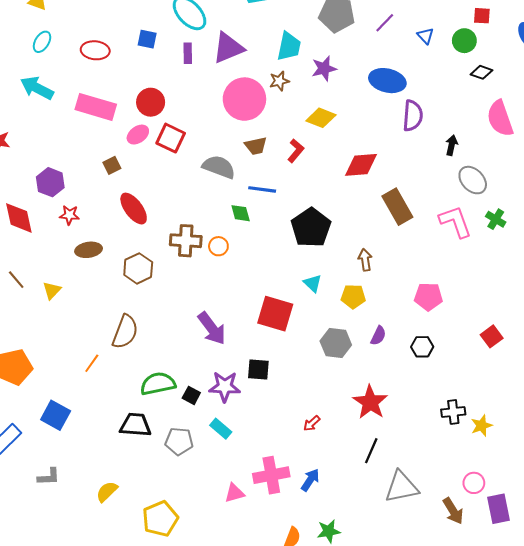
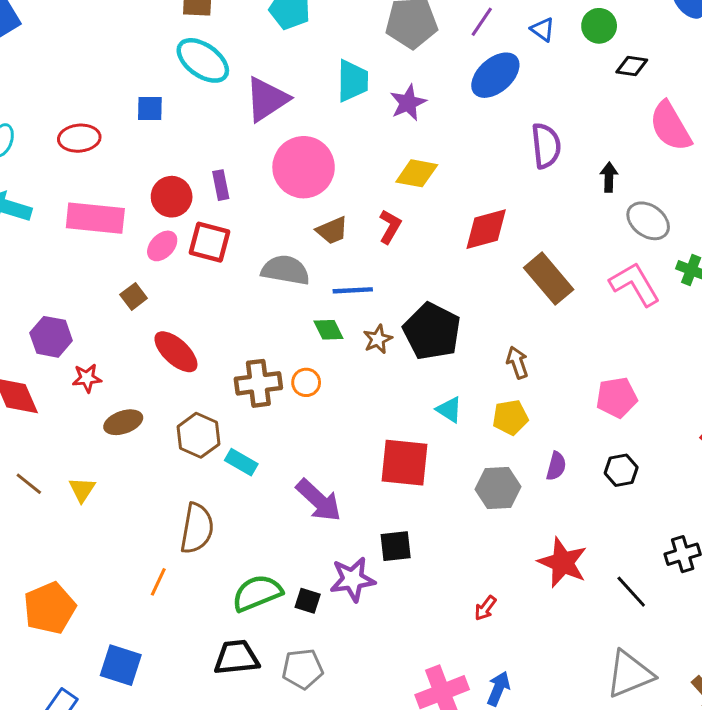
purple rectangle: (188, 53) -> (221, 185), moved
brown star: (279, 81) -> (378, 339), moved
blue ellipse: (387, 81) -> (495, 75), moved, turned -44
cyan rectangle: (221, 429) -> (241, 462), moved
black line: (371, 451) -> (631, 592), moved, turned -55

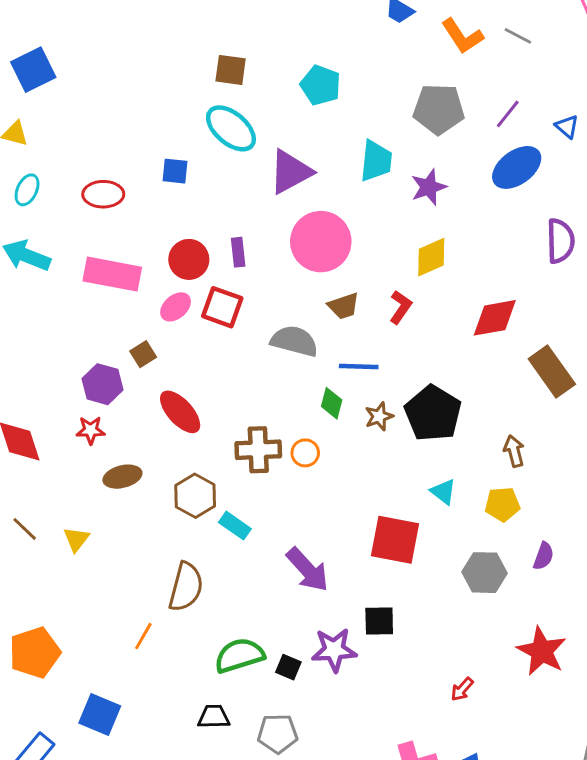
yellow diamond: (417, 173) -> (431, 257), turned -39
green diamond: (328, 330) -> (332, 403), turned 36
purple hexagon: (51, 337) -> (103, 384), moved
black trapezoid: (236, 657) -> (214, 717), size x0.7

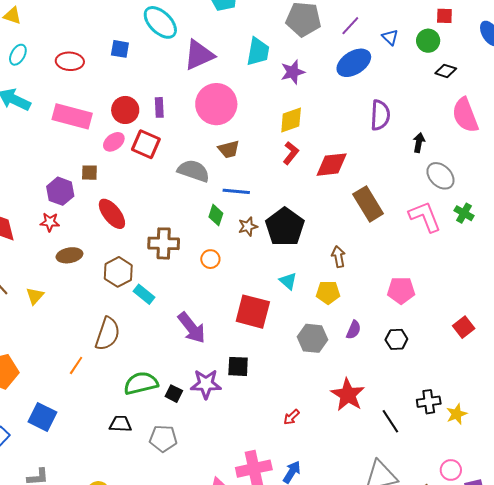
red L-shape: (401, 307) -> (291, 153), moved
brown square: (143, 354) -> (89, 173), turned 30
orange circle: (305, 453) -> (210, 259), moved

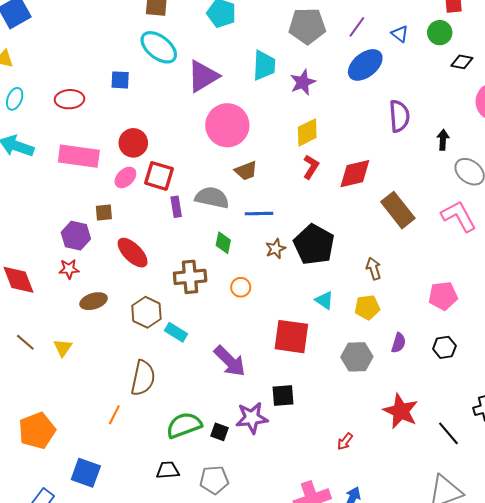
purple rectangle: (159, 107) -> (176, 207), moved
green diamond: (216, 215) -> (223, 243), moved

